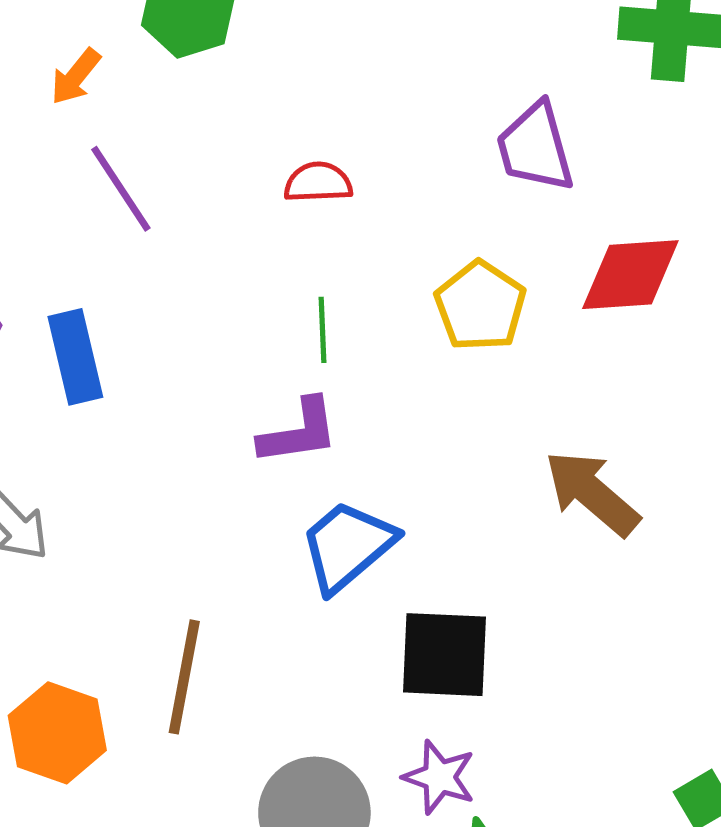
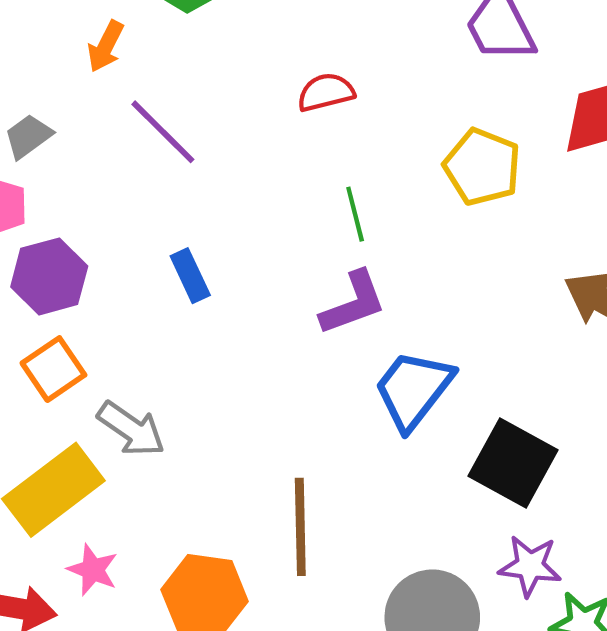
blue rectangle: (75, 357) -> (190, 276), moved, size x0.7
black square: (444, 655) -> (513, 463), turned 38

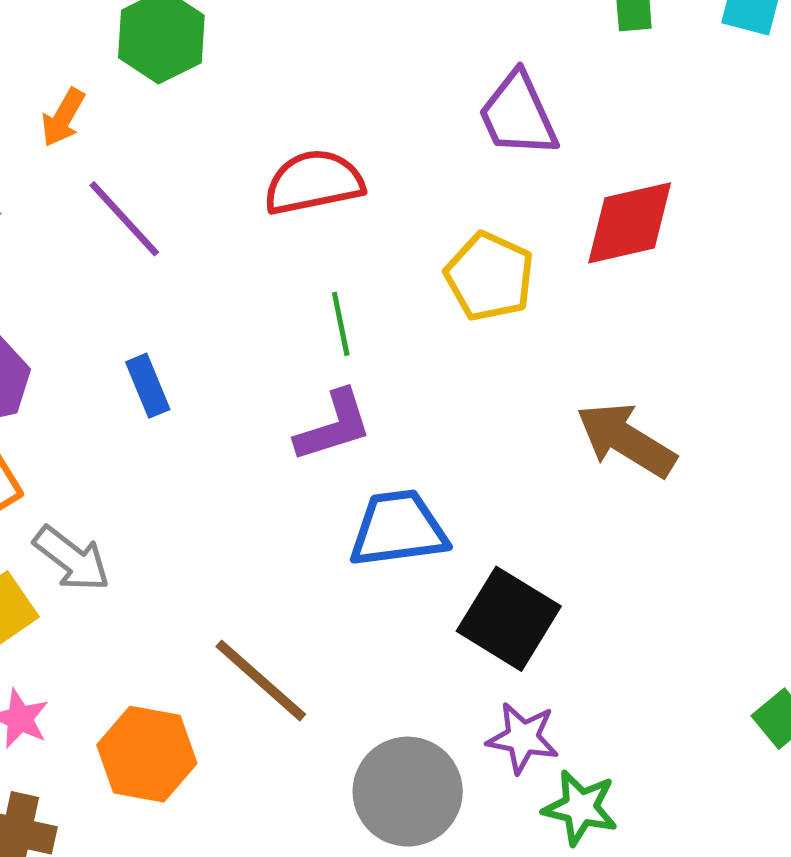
red semicircle: (326, 92) -> (314, 182), size x1.5
blue trapezoid: (413, 390) -> (398, 529), turned 42
brown line: (300, 527) -> (261, 680), turned -50

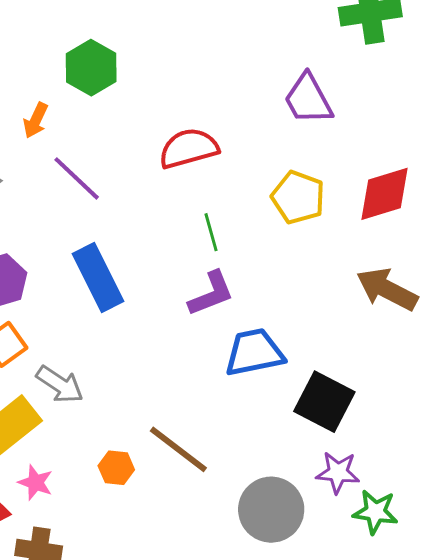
red diamond: (630, 223) -> (384, 194), moved
blue rectangle: (148, 386) -> (98, 277), size x1.8
orange hexagon: (147, 754) -> (116, 468), moved, size x0.6

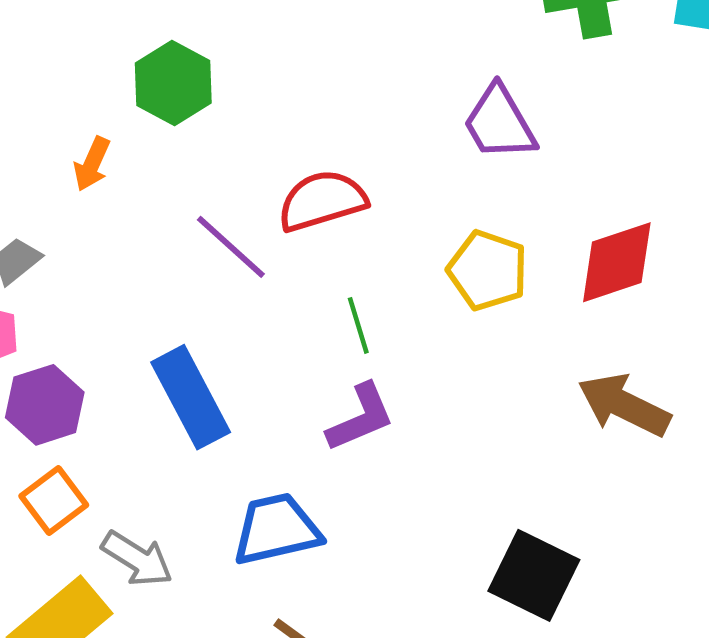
purple line: (77, 178) -> (231, 247), moved
blue trapezoid: (254, 352) -> (277, 529), moved

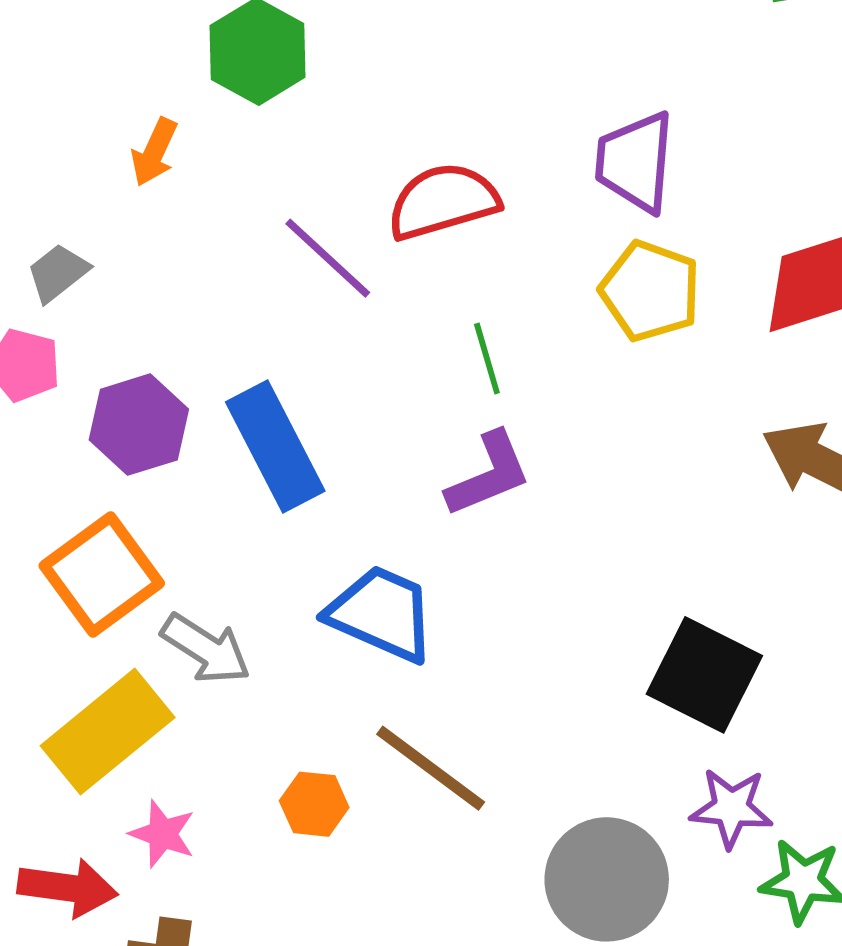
purple trapezoid: (499, 123) -> (635, 162), moved, turned 34
purple hexagon: (45, 405) -> (139, 425), moved
orange square: (54, 501) -> (102, 575), size x1.4
blue trapezoid: (277, 529) -> (381, 614), turned 36

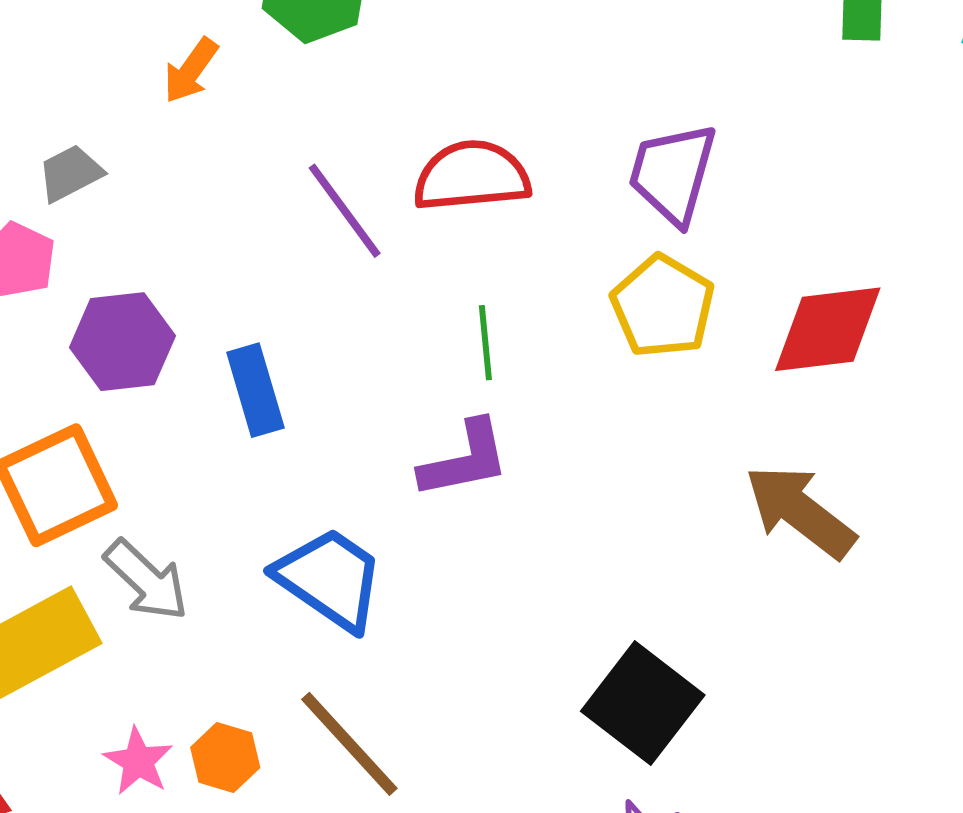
blue rectangle: (275, 446) -> (255, 390), size x0.7
pink star: (162, 834) -> (138, 761), moved

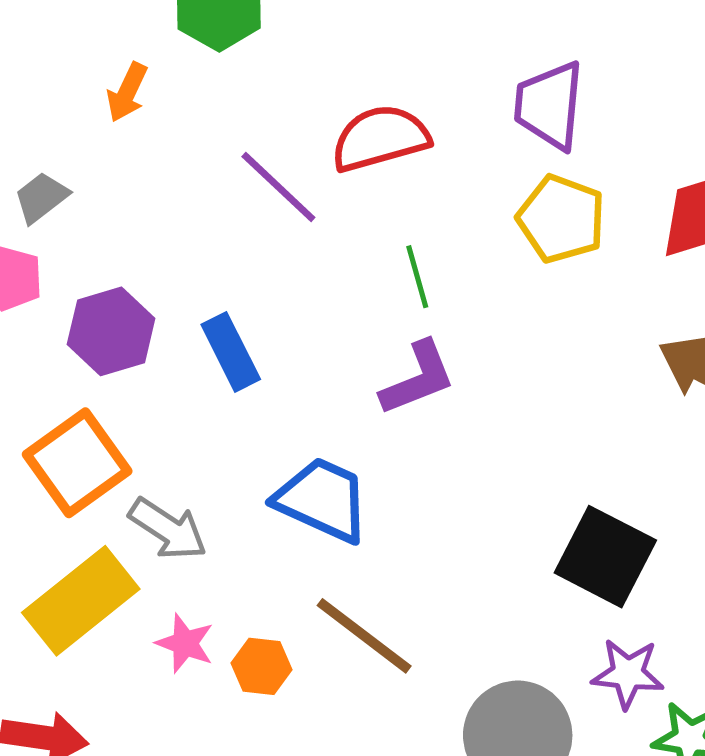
pink star: (138, 761) -> (185, 643), moved

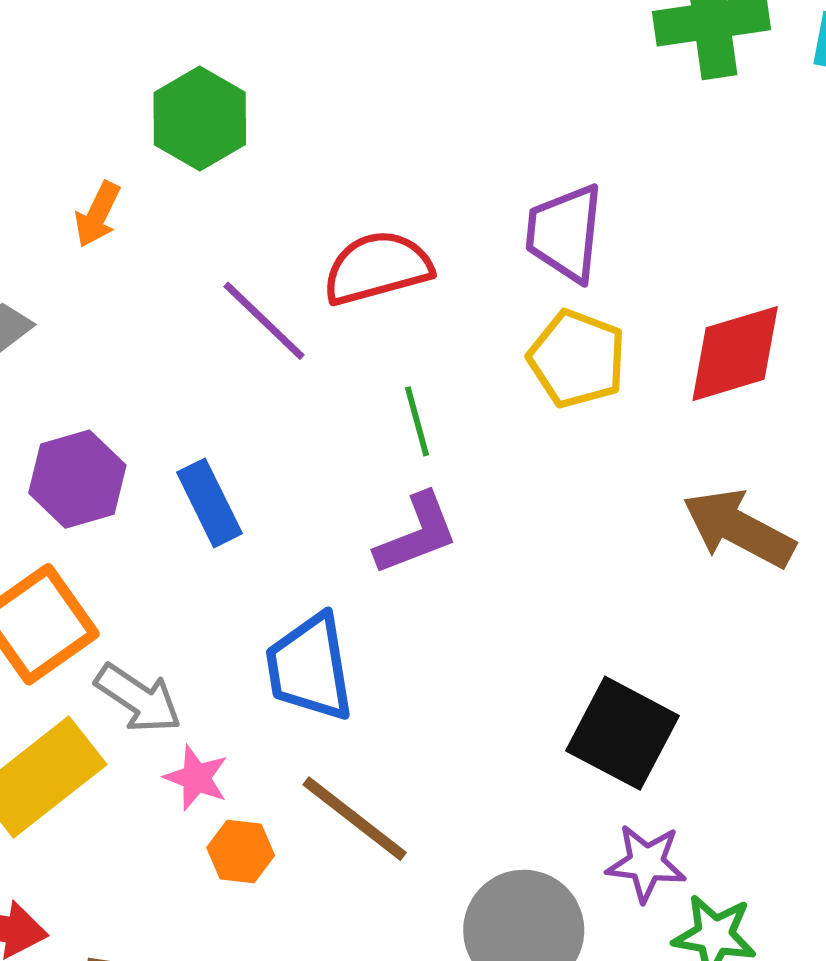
blue trapezoid: (322, 500) -> (310, 667), turned -124
pink star: (185, 643) -> (196, 778), moved

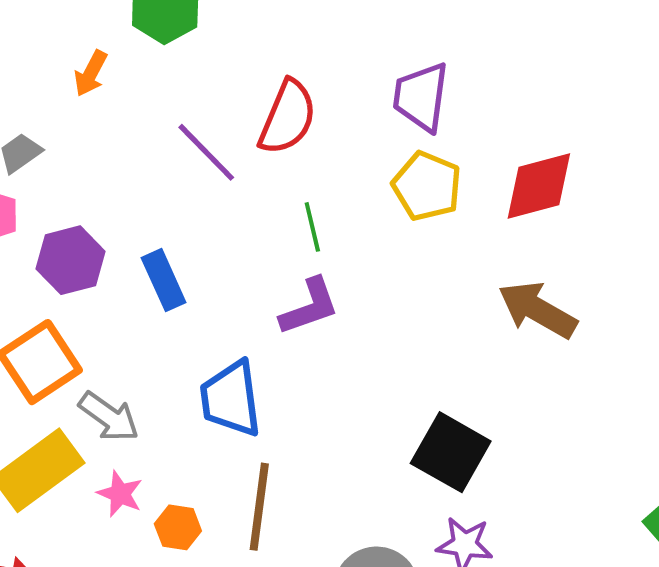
red semicircle: (377, 268) -> (288, 117), turned 126
pink star: (196, 778) -> (120, 494), moved
brown line: (355, 819) -> (259, 507), turned 58

